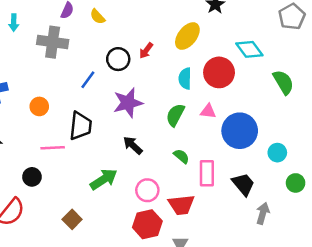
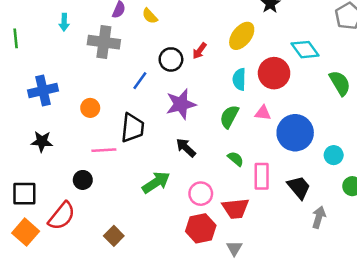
brown square: (72, 219) -> (114, 236), moved

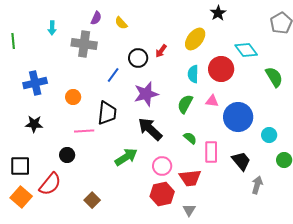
black arrow: (186, 148) -> (150, 129), size x1.5

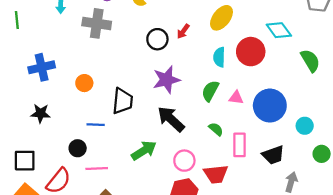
blue line: (113, 75) -> (96, 125), moved, turned 56
pink triangle: (212, 101) -> (236, 98), moved
pink line: (84, 131) -> (97, 168), moved
black trapezoid: (241, 161) -> (273, 155), turned 110

